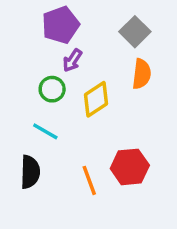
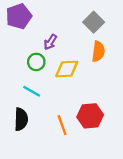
purple pentagon: (61, 25) -> (19, 16), moved
yellow diamond: (96, 99) -> (67, 69), turned 30

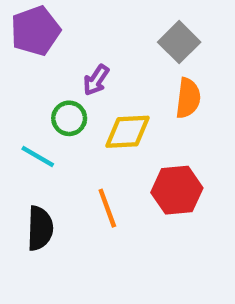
cyan line: (32, 91) -> (38, 156), moved
red hexagon: (90, 116) -> (177, 190), moved
orange line: (62, 125) -> (107, 208), moved

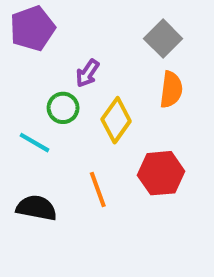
yellow diamond: (127, 132) -> (116, 120), turned -51
black semicircle: (40, 228) -> (36, 208), turned -81

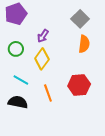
green circle: (63, 108) -> (16, 49), moved
yellow diamond: (116, 120) -> (42, 59), moved
cyan line: (34, 143) -> (21, 80), moved

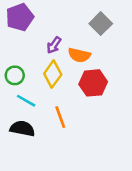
orange semicircle: (84, 44) -> (79, 55), moved, turned 96
green circle: (16, 49) -> (15, 75), moved
red hexagon: (79, 85) -> (93, 83), moved

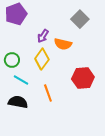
red hexagon: (93, 83) -> (83, 78), moved

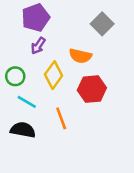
purple pentagon: (16, 14) -> (36, 18), moved
purple arrow: (43, 36) -> (38, 46), moved
red hexagon: (83, 78) -> (92, 89), moved

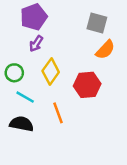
gray square: (102, 24) -> (97, 23), turned -30
orange semicircle: (80, 56) -> (105, 50), moved, turned -60

